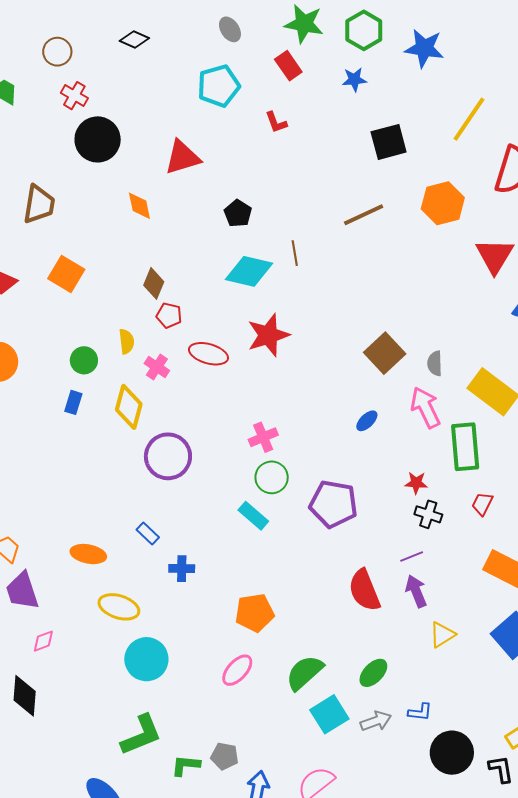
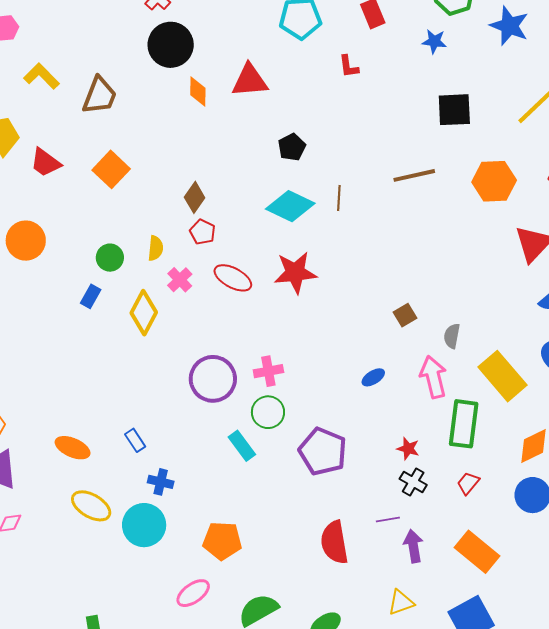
orange diamond: (139, 206) -> (198, 91), moved
brown square: (385, 353) -> (405, 315), size x0.6
purple circle: (168, 456) -> (213, 379), moved
purple arrow: (416, 591) -> (413, 546), moved
cyan circle: (146, 659) -> (144, 525), moved

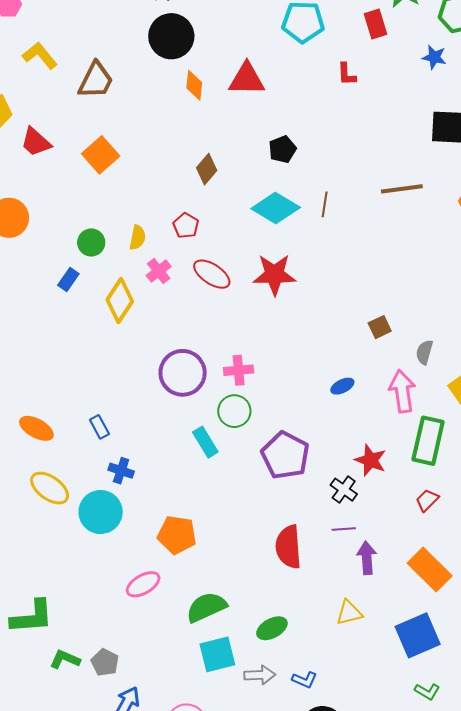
brown diamond: (195, 197) -> (207, 169), moved
red star: (408, 449) -> (370, 460), size x1.4
black cross: (413, 482) -> (344, 490), moved

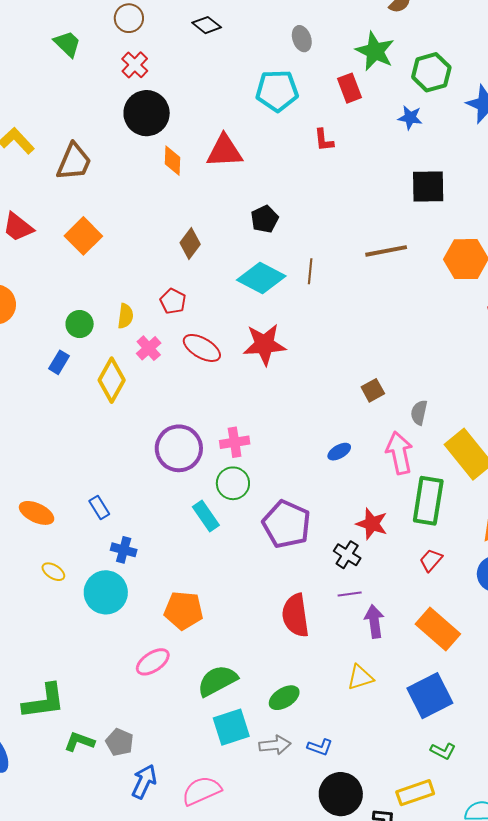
yellow ellipse: (50, 488) -> (53, 572), size x0.6

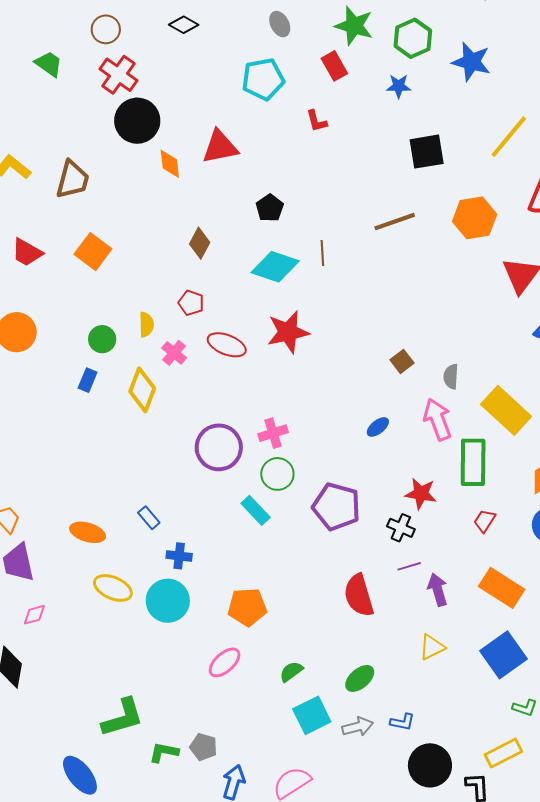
red cross: (135, 65) -> (118, 75), size x1.4
yellow ellipse: (53, 572) -> (113, 588), size x1.6
green semicircle: (217, 681) -> (291, 672), size x0.6

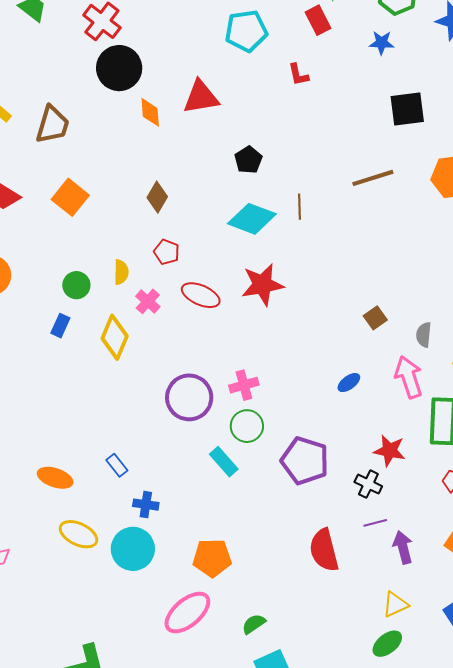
brown diamond: (200, 243) -> (157, 197), moved
pink ellipse: (225, 662) -> (187, 613), size x1.4
green ellipse: (360, 678) -> (387, 644), moved

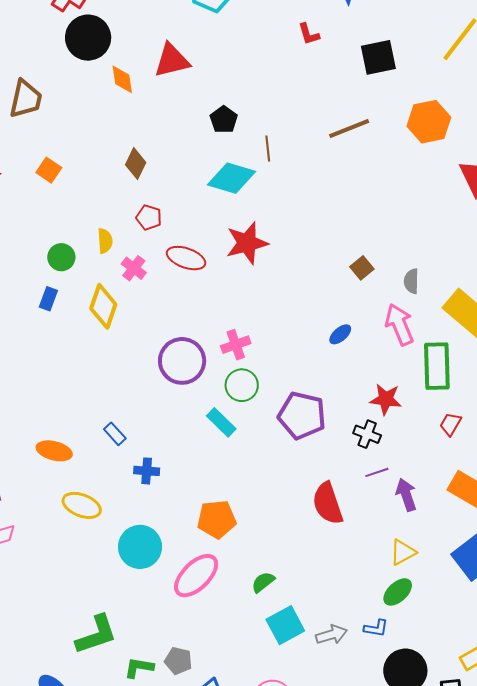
red L-shape: (298, 75) -> (309, 34), moved
orange square: (70, 197) -> (49, 170), size x0.7
brown line: (300, 207) -> (268, 149), moved
cyan circle: (133, 549) -> (140, 547), moved

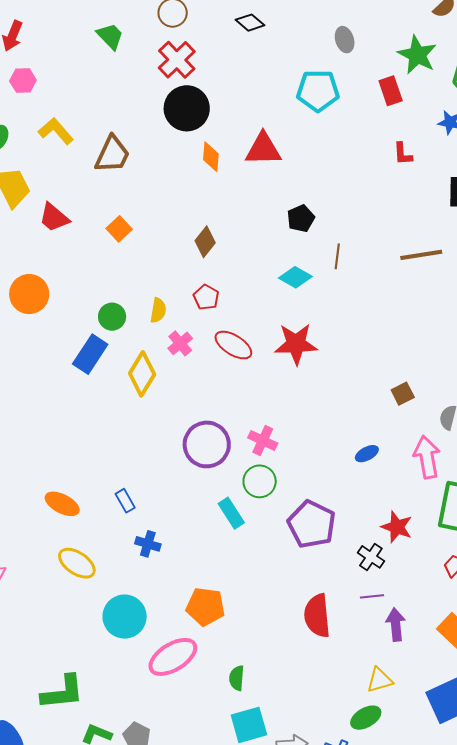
cyan diamond: (231, 178) -> (295, 277), size x0.7
blue rectangle: (48, 299) -> (90, 354), size x1.6
pink cross: (236, 345) -> (263, 440), turned 32
green semicircle: (263, 582) -> (237, 678), turned -60

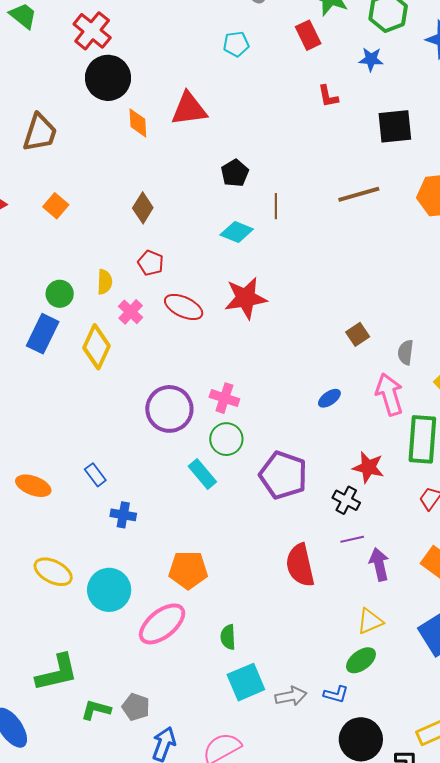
cyan pentagon: (318, 91) -> (236, 44), size x0.6
yellow ellipse: (77, 563) -> (53, 572), moved

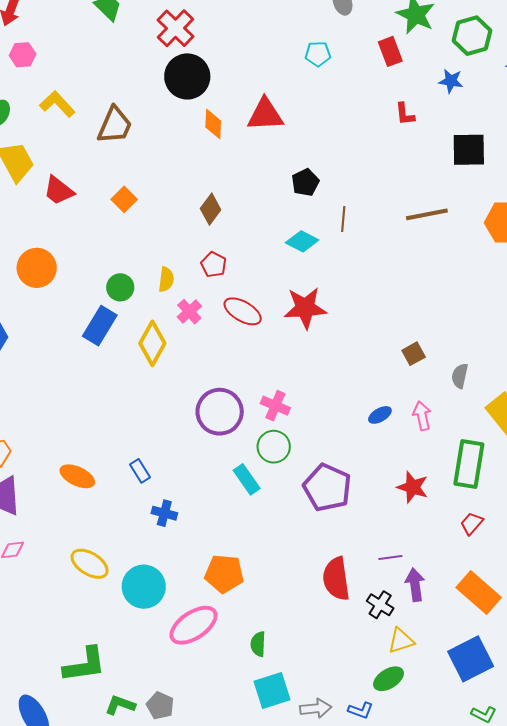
pink arrow: (389, 394) -> (422, 416), moved, size x0.7
black cross: (346, 500) -> (380, 605), moved

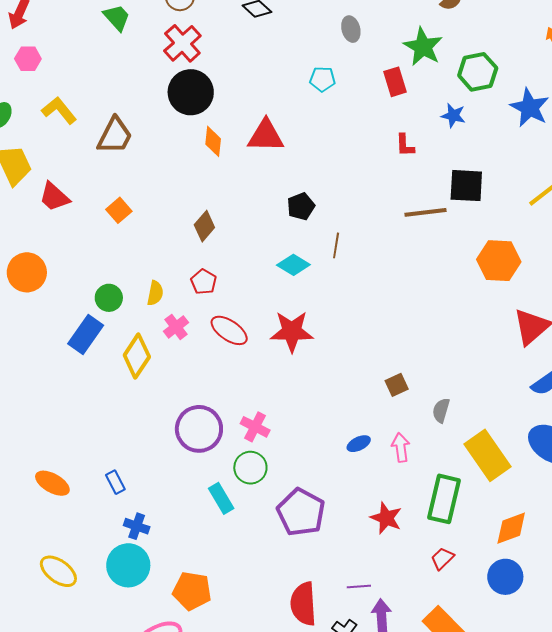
brown line: (427, 214) -> (426, 212), moved
cyan circle: (144, 587) -> (128, 565), moved

